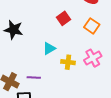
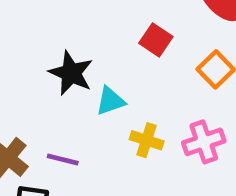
red square: (64, 18) -> (156, 40), turned -32
black star: (14, 30) -> (71, 73), moved

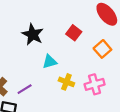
black star: (71, 73) -> (33, 34), moved
purple line: (63, 160) -> (25, 89), turned -49

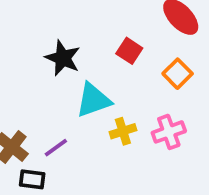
cyan triangle: (50, 62) -> (93, 100), size x1.5
yellow cross: (66, 82) -> (123, 131), turned -35

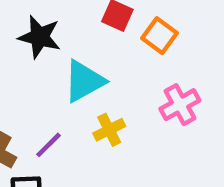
orange square: (178, 74) -> (160, 36), moved
yellow cross: (123, 131) -> (109, 130), moved

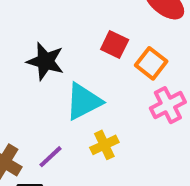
pink cross: (180, 105) -> (168, 105), moved

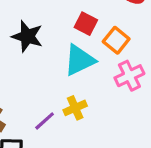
cyan triangle: (84, 101) -> (79, 60), moved
purple line: (51, 157) -> (45, 121), moved

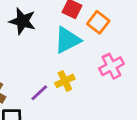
pink cross: (129, 76) -> (111, 66), moved

